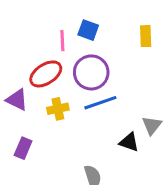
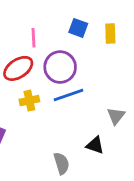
blue square: (88, 30) -> (78, 28), moved
black triangle: (129, 142) -> (95, 145), moved

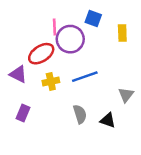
yellow rectangle: (110, 34) -> (122, 33), moved
purple circle: (60, 67) -> (70, 39), moved
gray semicircle: (61, 163) -> (80, 114), moved

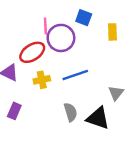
black triangle: (108, 120) -> (98, 118), size x1.5

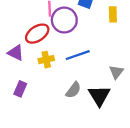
gray semicircle: (71, 112) -> (73, 90), turned 54
black triangle: (98, 118) -> (99, 96), turned 40

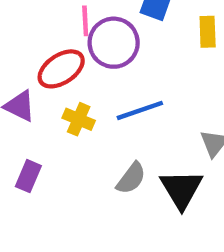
yellow cross: (46, 60) -> (79, 119), turned 35

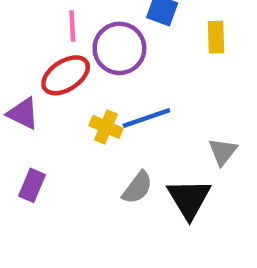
pink line: (85, 21) -> (72, 26), moved
yellow cross: (79, 119) -> (106, 127), moved

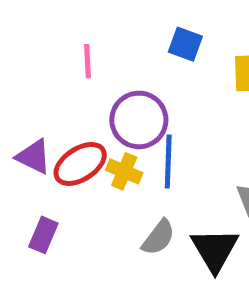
purple circle: (119, 48) -> (139, 120), moved
red ellipse: (66, 75) -> (80, 164), moved
blue line: (146, 118) -> (168, 162), turned -69

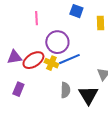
purple triangle: (34, 157) -> (14, 57), turned -35
blue line: (168, 162) -> (69, 59), turned 65
gray semicircle: (158, 237) -> (65, 90), turned -35

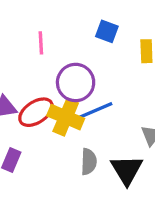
yellow cross: (51, 63) -> (66, 117), size x1.5

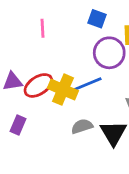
purple circle: (76, 82) -> (109, 53), moved
gray semicircle: (89, 162) -> (82, 126), turned -110

